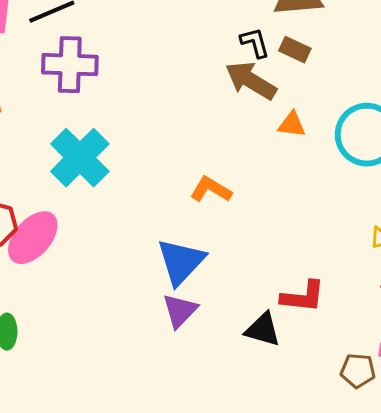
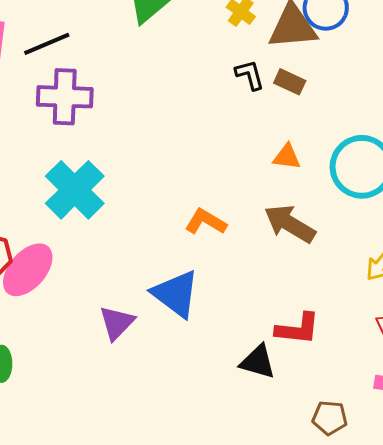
brown arrow: (251, 81) -> (290, 224), moved
blue triangle: (181, 262) -> (176, 294), turned -36
purple triangle: (180, 311) -> (117, 323), moved
brown pentagon: (358, 371) -> (330, 418), moved

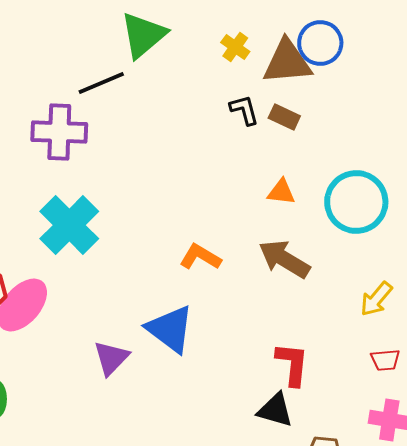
black line: (47, 44) -> (101, 83), moved
red L-shape: (298, 329) -> (292, 364), turned -90
black triangle: (258, 362) -> (275, 410), moved

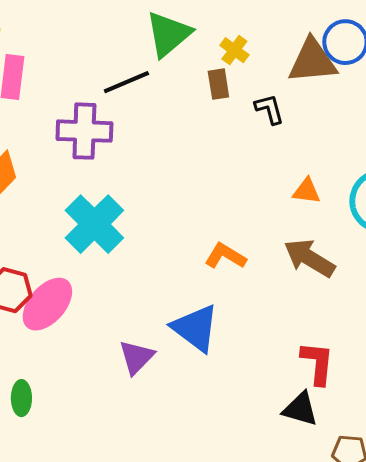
yellow cross: (235, 47) -> (234, 50), moved
brown rectangle: (284, 117) -> (218, 84), moved, turned 56

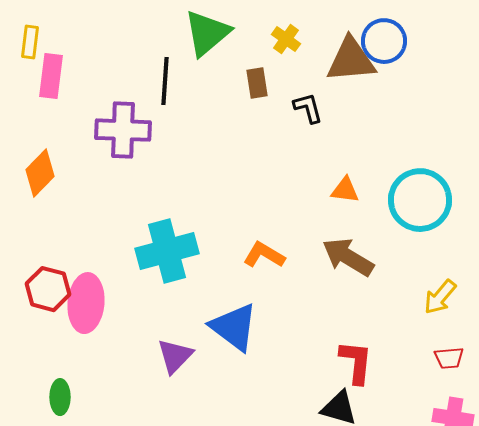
yellow cross: (234, 50) -> (286, 39), moved
black line: (126, 82) -> (165, 81), turned -63
cyan cross: (94, 224) -> (167, 251), moved, turned 30
pink ellipse: (47, 304) -> (86, 303), turned -36

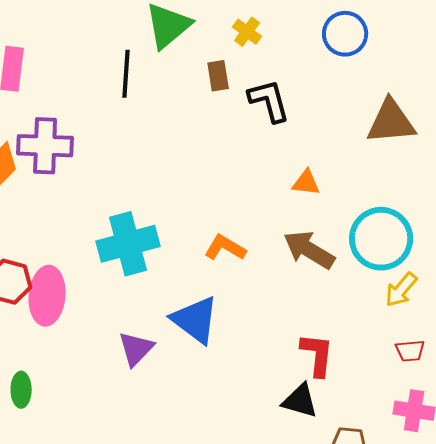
brown triangle: (351, 60) -> (391, 122), moved
black L-shape: (308, 108) -> (269, 101), size x1.4
purple cross: (123, 130) -> (45, 146), moved
cyan circle: (420, 200) -> (381, 239), moved

